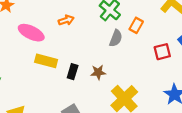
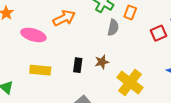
orange arrow: (66, 20) -> (64, 18), size x1.5
yellow rectangle: (46, 61) -> (40, 70), moved

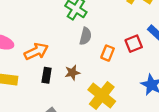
orange rectangle: (130, 12) -> (108, 53), moved
orange arrow: (64, 18) -> (36, 51), moved

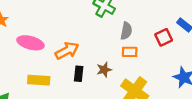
gray semicircle: (85, 36) -> (126, 31), moved
orange rectangle: (108, 53) -> (130, 52), moved, turned 72

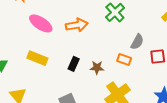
gray semicircle: (126, 31) -> (137, 42), moved
orange arrow: (67, 51) -> (77, 25), moved

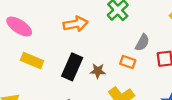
pink ellipse: (41, 23) -> (19, 26), moved
black rectangle: (74, 64) -> (72, 67), size x1.6

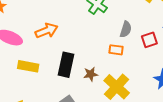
orange arrow: (76, 24) -> (47, 31), moved
brown star: (98, 71) -> (91, 74), moved

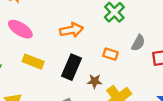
orange arrow: (47, 31) -> (71, 30), moved
orange rectangle: (116, 50) -> (110, 54), moved

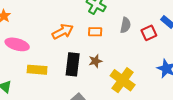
orange rectangle: (110, 54) -> (95, 32), moved
brown star: (95, 81) -> (95, 61), moved

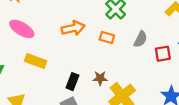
brown star: (95, 61) -> (100, 78), moved
black rectangle: (73, 64) -> (72, 82), moved, size x0.7

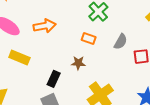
orange arrow: (73, 28) -> (45, 26), moved
brown star: (100, 78) -> (78, 63), moved

